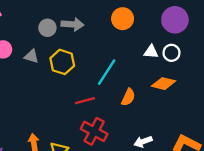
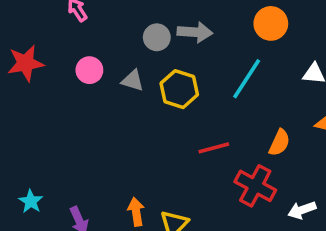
cyan line: (107, 72) -> (247, 79), moved
red cross: (94, 131) -> (255, 186), moved

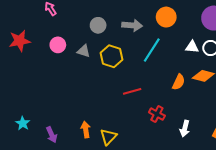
gray arrow: (195, 32) -> (132, 25), moved
orange semicircle: (279, 143) -> (179, 82), moved
red cross: (255, 186) -> (157, 114), size x0.7
white arrow: (302, 210) -> (185, 129), turned -56

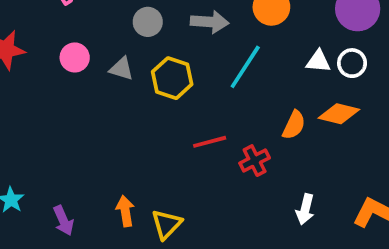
red cross: (157, 114) -> (255, 161), moved, turned 35

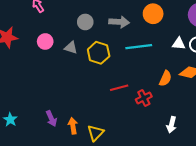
cyan line: (245, 67) -> (139, 47), turned 50
purple arrow: (63, 221) -> (51, 119), moved

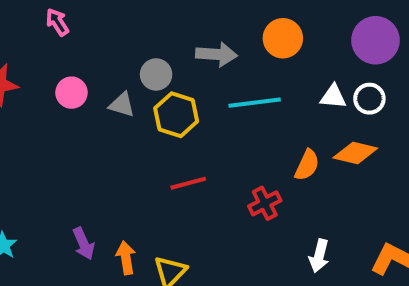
gray circle: (85, 22) -> (156, 74), moved
red line: (119, 88) -> (188, 183), moved

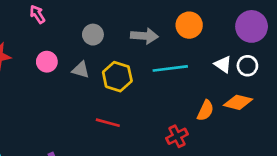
gray circle: (156, 74) -> (93, 35), moved
white triangle: (333, 97) -> (223, 64), turned 30
red line: (188, 183) -> (108, 123), moved, turned 30

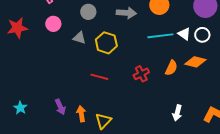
pink circle: (47, 62) -> (53, 24), moved
cyan line: (170, 68) -> (160, 36), moved
red cross: (177, 136) -> (141, 74), moved

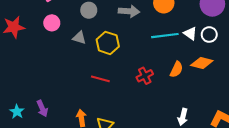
purple arrow: (60, 107) -> (42, 108), moved

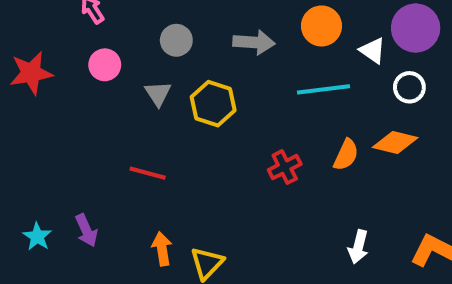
white triangle: (190, 33) -> (373, 50), moved
gray triangle: (79, 38) -> (158, 93), turned 40
red line: (100, 79) -> (148, 173), moved

